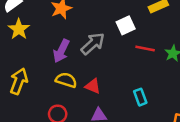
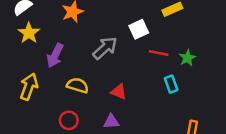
purple arrow: (61, 51) -> (55, 55), moved
red triangle: (93, 86) -> (119, 92), moved
cyan rectangle: (140, 97) -> (171, 84), moved

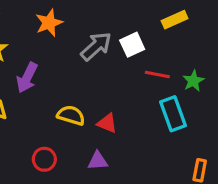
gray arrow: (105, 48) -> (96, 46), moved
cyan rectangle: (171, 84) -> (173, 114), size x1.5
yellow semicircle: (78, 85) -> (71, 115), moved

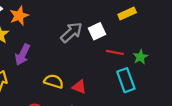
orange star: (49, 23) -> (19, 16), moved

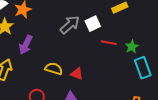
cyan rectangle: (126, 80) -> (143, 68), moved

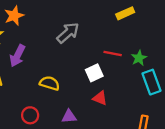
white square: (93, 24) -> (94, 73), moved
red triangle: (77, 74) -> (100, 98), moved

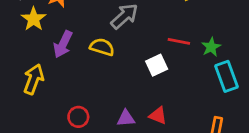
yellow semicircle: (50, 83) -> (102, 47), moved
red triangle: (100, 98) -> (158, 115), moved

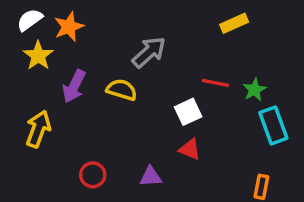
red triangle: (158, 115) -> (190, 149), moved

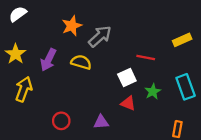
yellow rectangle: (234, 23) -> (182, 40), moved
orange star: (69, 27) -> (72, 26), moved
yellow star: (38, 56) -> (15, 54), moved
green star: (255, 90) -> (153, 92), moved

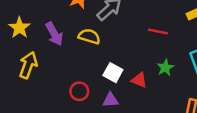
purple arrow: (48, 60) -> (54, 34), turned -55
white square: (127, 77) -> (113, 73), moved, turned -36
red circle: (61, 121) -> (79, 91), moved

